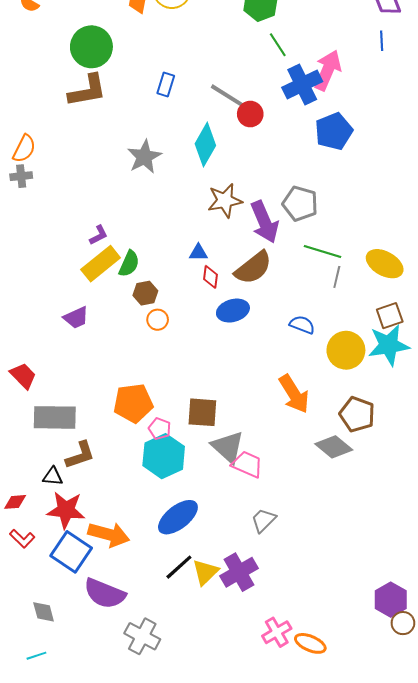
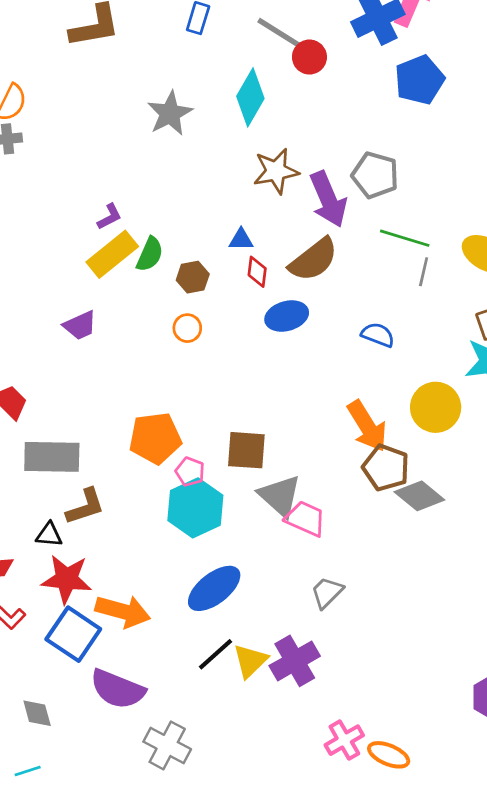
brown hexagon: (145, 293) -> (193, 277), moved
yellow circle: (346, 350) -> (436, 407), moved
brown pentagon: (357, 414) -> (386, 468), moved

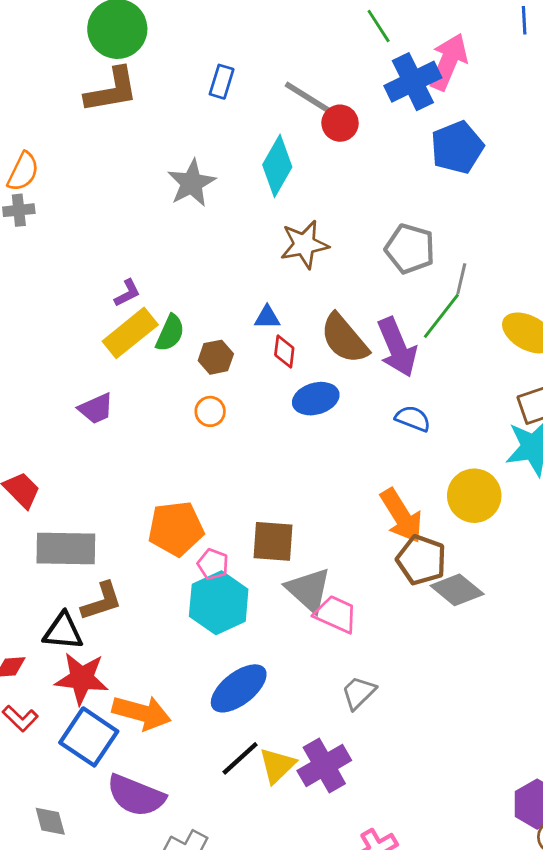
purple arrow: (328, 199) -> (397, 347), moved
green line: (405, 238) -> (441, 316), turned -69
brown semicircle: (313, 260) -> (344, 339), turned 88
gray line: (424, 272) -> (461, 279), moved
black triangle: (49, 535) -> (63, 631), size x1.4

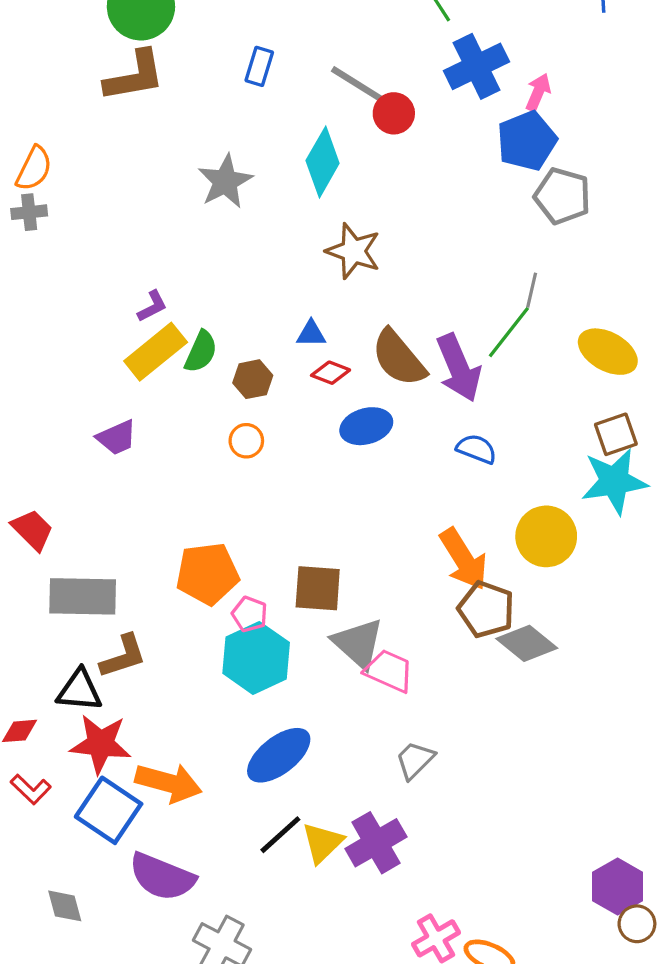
pink arrow: (449, 62) -> (538, 92), moved, size x0.6
brown star: (304, 244) -> (353, 251), turned 30
gray pentagon: (410, 249) -> (562, 196), moved
red diamond: (284, 352) -> (331, 373), turned -76

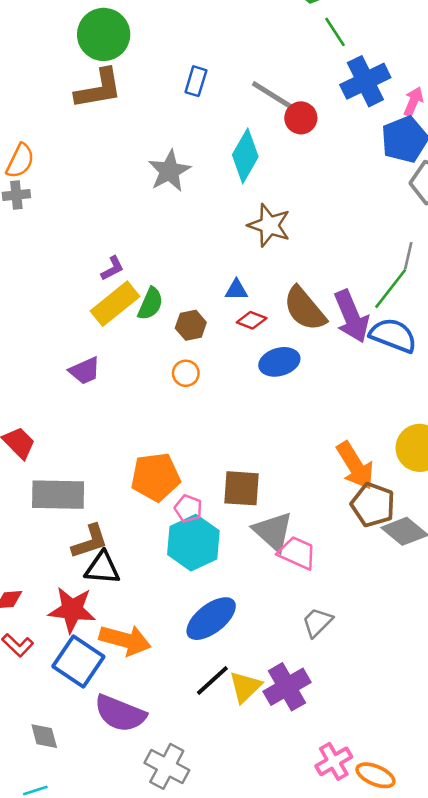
blue semicircle: (476, 449) -> (393, 335), moved, size x1.5
black triangle: (79, 690) -> (102, 568), moved

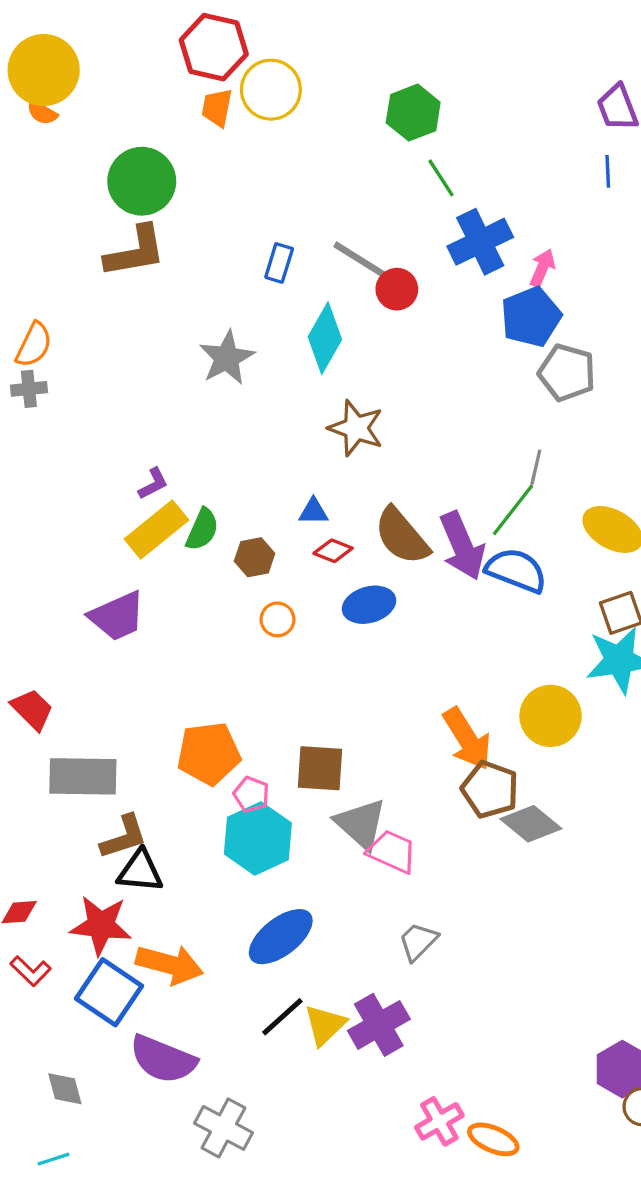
blue rectangle: (196, 81) -> (279, 263), moved
purple trapezoid: (85, 371) -> (117, 616), size x1.4
orange circle: (186, 373) -> (277, 619), moved

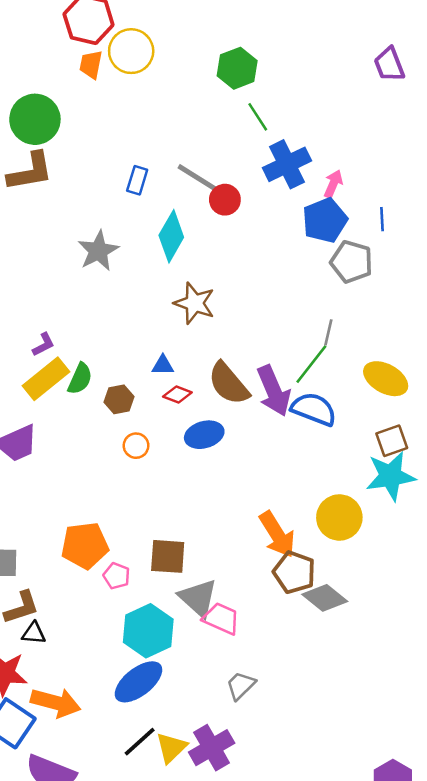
blue line: (608, 171) -> (382, 219), moved
cyan hexagon: (258, 839) -> (148, 631), moved
black triangle: (140, 871) -> (34, 633), size x0.7

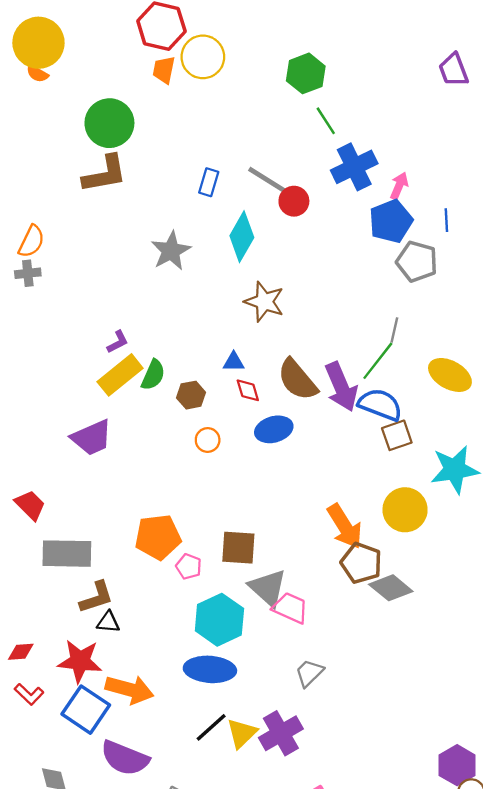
red diamond: (177, 394) -> (248, 390), turned 52
brown square: (392, 441) -> (397, 435), moved
blue ellipse: (138, 682) -> (210, 669), turned 42

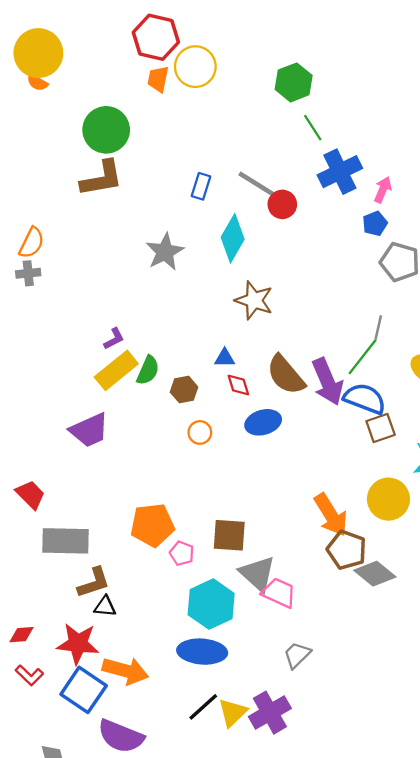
blue pentagon: (391, 221) -> (375, 224), size x0.6

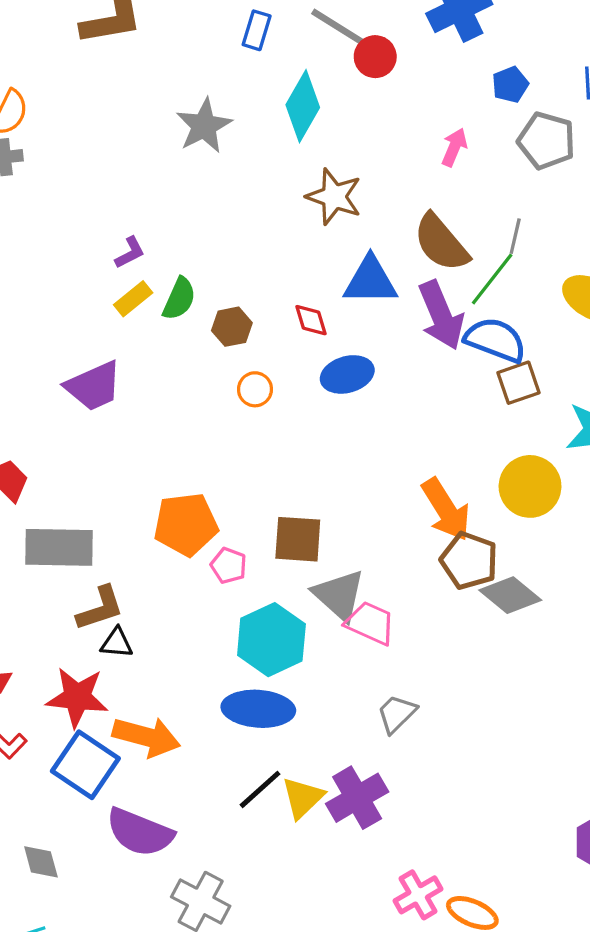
pink arrow: (383, 190) -> (454, 147), moved
blue triangle: (225, 358) -> (370, 281), moved, size x1.8
yellow rectangle: (116, 370) -> (133, 299), size x0.6
brown semicircle: (286, 375) -> (441, 243), moved

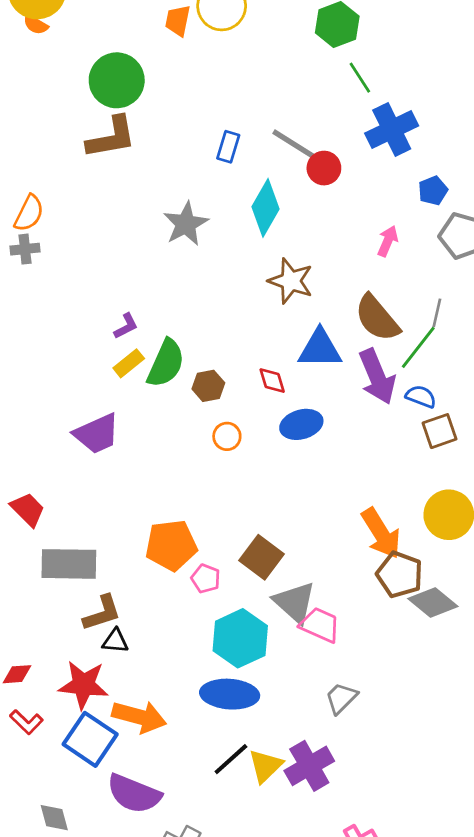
green semicircle: (179, 299) -> (166, 363), size x1.4
blue semicircle: (495, 340) -> (421, 397), size x0.6
brown square: (298, 539) -> (261, 557), turned 33

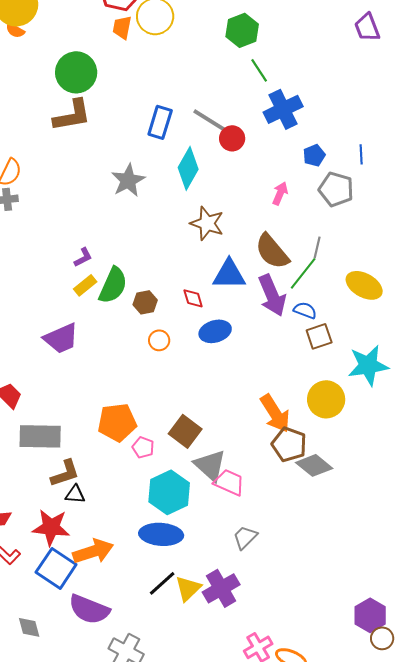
blue rectangle: (228, 147) -> (160, 122), size x1.4
orange arrow: (139, 717) -> (93, 551), turned -33

